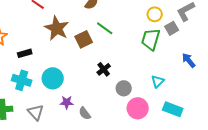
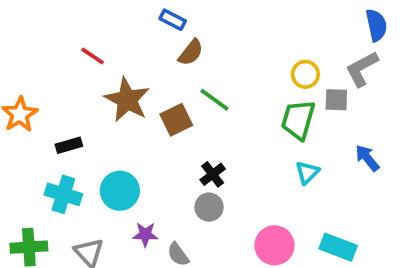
gray square: (172, 28) -> (336, 100), turned 32
cyan triangle: (158, 81) -> (307, 173), moved
gray circle: (124, 88) -> (209, 207), moved

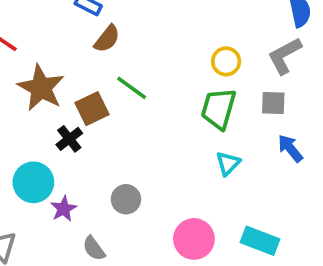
gray square: (336, 100) -> (273, 103), moved
black cross: (213, 174) -> (69, 139), moved
purple star: (145, 234) -> (64, 209), moved, turned -30

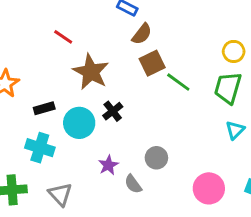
green line: (132, 88) -> (178, 82), moved
brown square: (92, 109) -> (152, 63), moved
cyan circle: (33, 182) -> (79, 123), moved
gray semicircle: (94, 248) -> (133, 184), moved

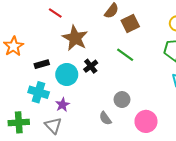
brown square: (152, 63) -> (130, 23), moved
green line: (178, 82) -> (125, 55), moved
purple star: (108, 165) -> (63, 105), moved
pink circle: (209, 188) -> (146, 121), moved

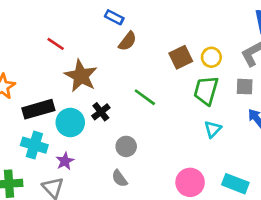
brown square: (130, 23) -> (181, 57), moved
black rectangle: (42, 64) -> (38, 109), size x1.6
gray circle: (122, 100) -> (126, 146), moved
pink circle: (146, 121) -> (190, 182), moved

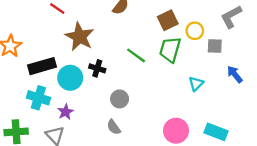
yellow circle: (211, 57) -> (195, 31), moved
gray square: (245, 87) -> (215, 46), moved
green trapezoid: (206, 91) -> (170, 50), moved
black cross: (101, 112) -> (97, 68), turned -35

